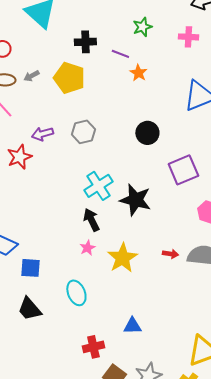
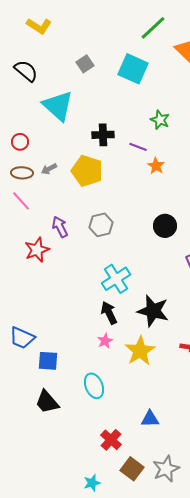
green star: (142, 27) -> (160, 120), turned -30
purple arrow: (42, 134) -> (60, 227), turned 80
black star: (135, 200) -> (153, 311), moved
red cross: (93, 347) -> (111, 440), turned -35

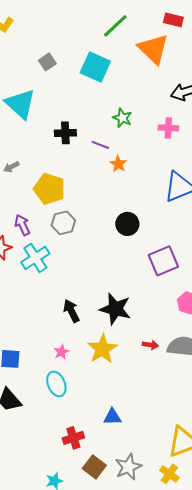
yellow pentagon: (87, 171) -> (49, 189), moved
cyan cross: (116, 279) -> (35, 258), moved
pink star: (105, 341) -> (61, 352), moved
red cross: (111, 440) -> (73, 438), turned 30

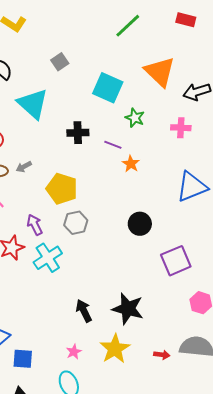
orange triangle: (153, 49) -> (160, 72), moved
cyan square: (95, 67) -> (108, 88), moved
red arrow: (150, 345) -> (162, 355), moved

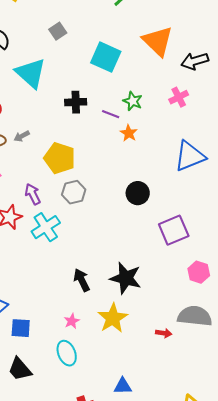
green star: (135, 118) -> (133, 101), moved
pink cross: (181, 128) -> (179, 97), turned -30
red arrow: (162, 355) -> (164, 333), moved

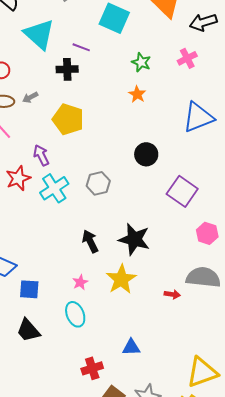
black cross: (76, 102) -> (67, 69), moved
purple line: (111, 114) -> (81, 47), moved
gray hexagon: (74, 192) -> (98, 183), moved
purple square: (174, 230) -> (182, 191), turned -32

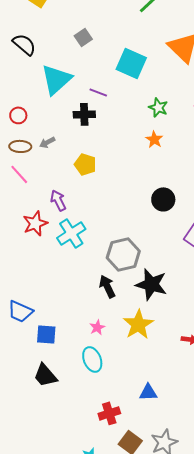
cyan triangle: (39, 34) -> (56, 79), turned 36
yellow pentagon: (68, 119) -> (85, 164), size x0.7
gray hexagon: (98, 183) -> (123, 254), moved, size x1.4

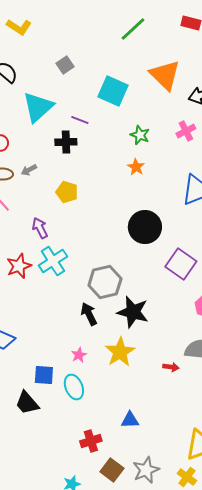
black circle: (163, 199) -> (145, 227), size x1.4
red star: (35, 223) -> (19, 266), moved
blue square: (46, 334) -> (44, 375), moved

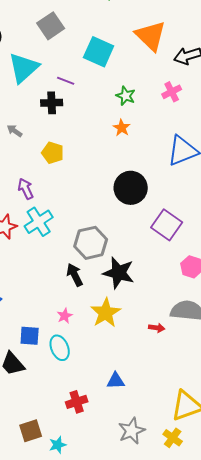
gray square: (65, 65) -> (51, 26), size x1.5
gray arrow: (29, 170) -> (15, 131), turned 63
brown square: (112, 470) -> (31, 431), moved, turned 35

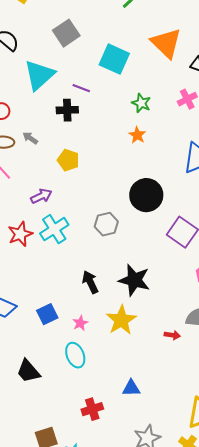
purple arrow: (26, 189) -> (41, 196), turned 90
gray hexagon: (91, 243) -> (106, 224), moved, size x0.7
blue square: (30, 336) -> (47, 314), moved, turned -30

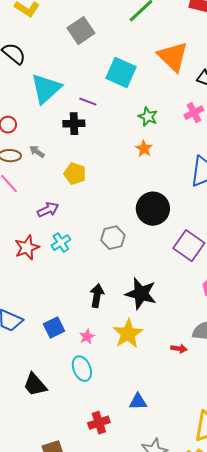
gray square: (66, 33) -> (81, 31), moved
cyan cross: (54, 229) -> (61, 243), size x0.7
black arrow: (90, 282) -> (97, 296), turned 35

